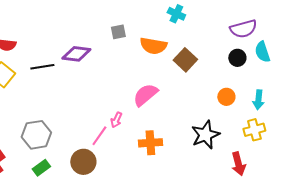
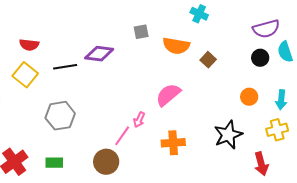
brown square: (185, 60) -> (208, 60), size x0.7
gray hexagon: (36, 135) -> (60, 116), moved
green rectangle: (41, 168) -> (54, 163), moved, turned 36

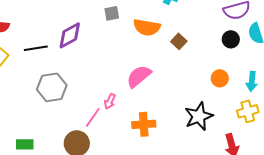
purple diamond: (99, 54) -> (70, 35), turned -36
gray hexagon: (60, 116) -> (52, 87), moved

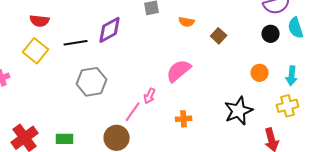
orange semicircle: (147, 27) -> (187, 22), size x0.6
orange cross: (144, 124) -> (184, 119), size x0.7

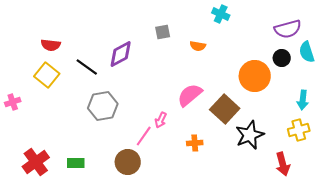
brown square: (219, 36) -> (225, 109), moved, size x1.8
black line: (76, 43) -> (87, 67), turned 45
orange circle: (260, 73) -> (255, 76), moved, size x1.8

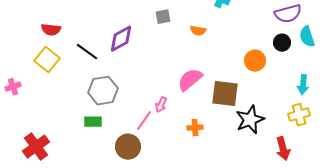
orange circle: (255, 76) -> (255, 61), size x0.7
brown square: (225, 109) -> (225, 94), turned -36
green rectangle: (76, 163) -> (93, 122), moved

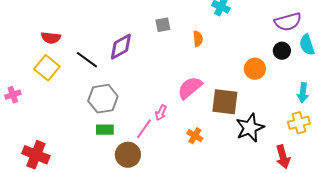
orange semicircle: (198, 31) -> (198, 39), turned -105
green rectangle: (93, 122) -> (105, 130), moved
orange cross: (195, 128) -> (195, 136), turned 35
red cross: (36, 147) -> (36, 155), turned -32

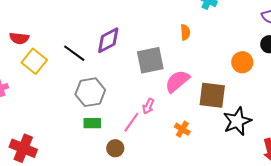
gray square: (163, 25) -> (150, 60), moved, size x1.8
red semicircle: (51, 38) -> (19, 38), moved
brown circle: (128, 155) -> (115, 148), size x0.7

